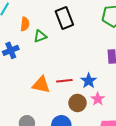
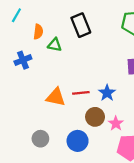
green triangle: (40, 36) -> (55, 45), turned 32
pink star: (98, 99) -> (116, 123), moved

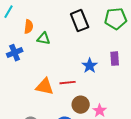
black rectangle: (81, 25) -> (80, 21), moved
blue star: (107, 93) -> (90, 66), moved

